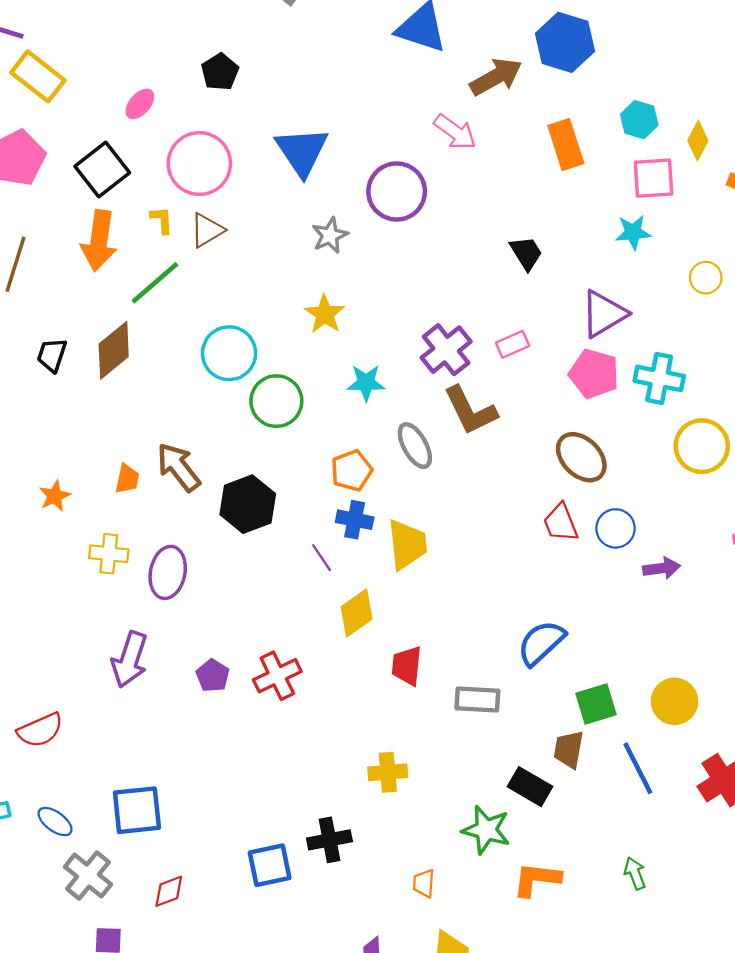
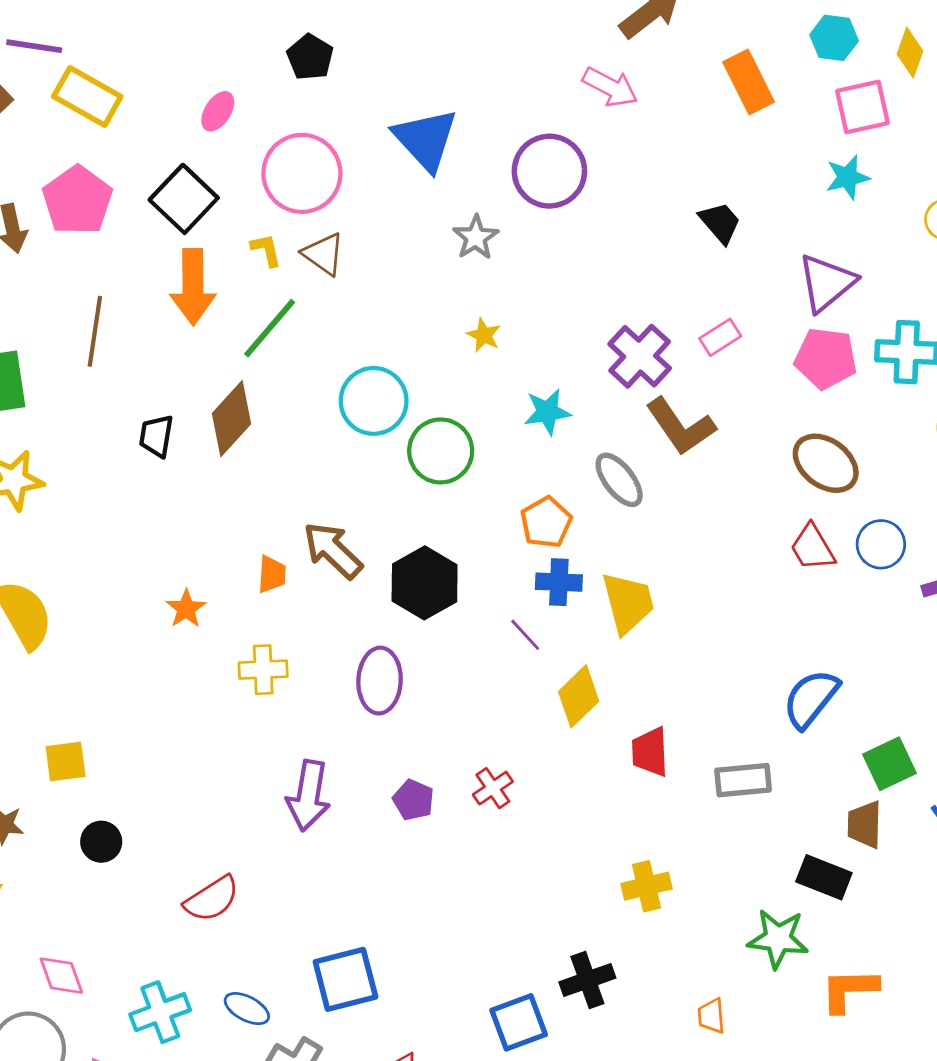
brown triangle: (207, 230) -> (324, 254), turned -45
yellow star: (325, 314) -> (484, 335), size x0.7
purple ellipse: (168, 572) -> (380, 681), moved
red cross: (277, 676) -> (493, 788), size x0.7

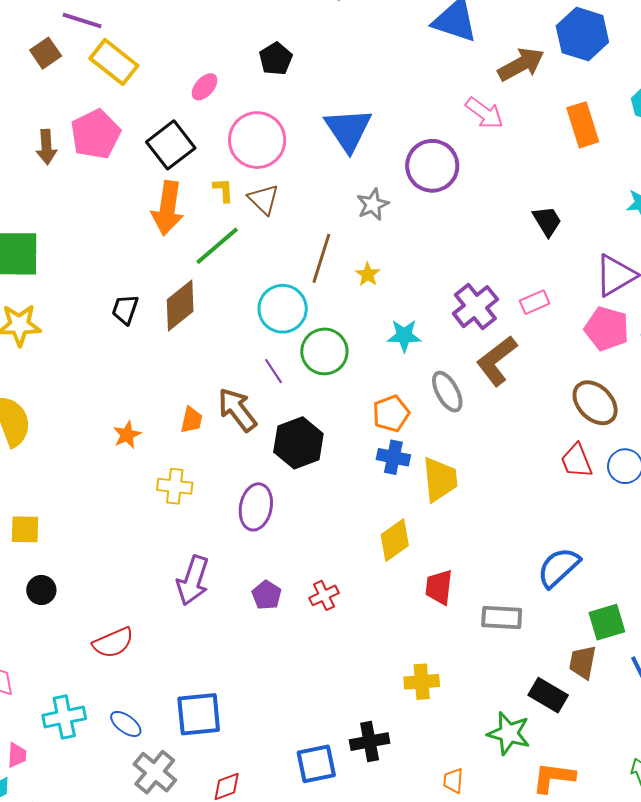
brown line: (95, 331) -> (321, 258), moved
brown L-shape: (681, 426) -> (497, 361), turned 78
purple line: (525, 635) -> (273, 371), moved

